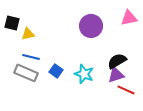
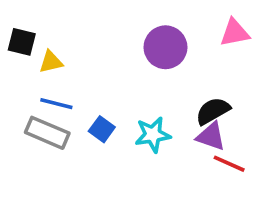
cyan star: (84, 74) -> (153, 135), turned -30
purple triangle: (116, 75) -> (211, 136), turned 36

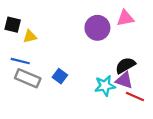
pink triangle: (235, 33) -> (125, 18), moved
blue line: (56, 104) -> (20, 61), moved
cyan star: (153, 135) -> (105, 86), moved

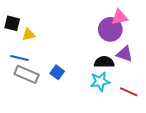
purple circle: (97, 28) -> (110, 29), moved
black semicircle: (125, 65) -> (104, 62), moved, turned 30
purple triangle: (124, 80) -> (125, 54), moved

